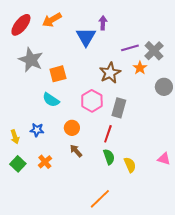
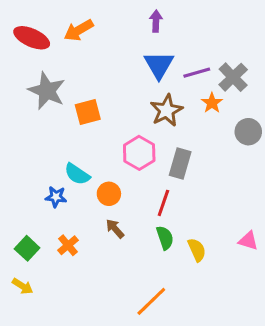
purple arrow: (103, 23) -> (156, 21), moved
red ellipse: (21, 25) -> (32, 38), turned 75
blue triangle: (86, 37) -> (159, 65), moved
cyan semicircle: (51, 100) -> (77, 174), moved
yellow arrow: (15, 137) -> (23, 286), moved, turned -40

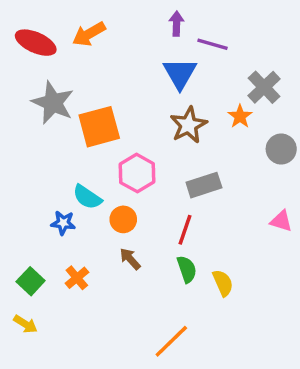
purple line: (197, 73) -> (213, 44), moved, turned 32
orange square: (88, 112) -> (99, 127), size x1.4
pink hexagon: (139, 153) -> (137, 173), moved
gray rectangle: (180, 163) -> (204, 185), turned 56
pink triangle: (248, 241) -> (281, 221), moved

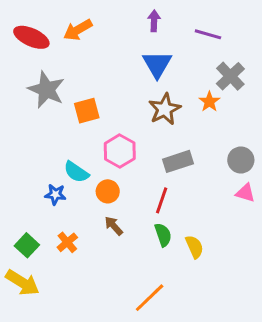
purple line: (213, 44) -> (208, 34), moved
orange square: (99, 127) -> (87, 111), size x0.7
gray circle: (281, 149) -> (241, 160), moved
yellow arrow: (25, 324) -> (22, 283), size x1.6

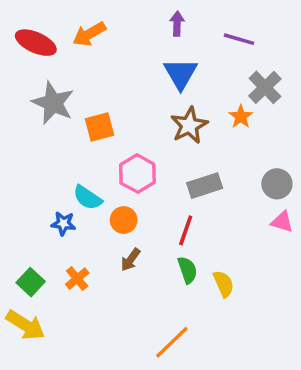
brown arrow: (114, 226) -> (131, 260), turned -102

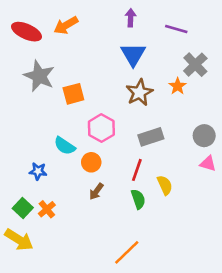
blue star: (63, 223) -> (38, 171), moved
orange cross: (77, 279) -> (47, 209), moved
yellow semicircle: (224, 284) -> (165, 185), moved

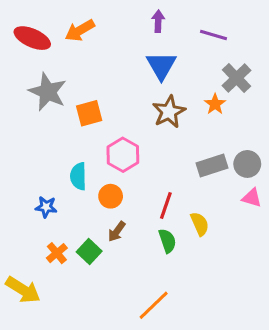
gray rectangle: (151, 137) -> (212, 166), moved
cyan semicircle: (65, 146) -> (78, 176), turned 55
green square: (23, 208) -> (89, 252), moved

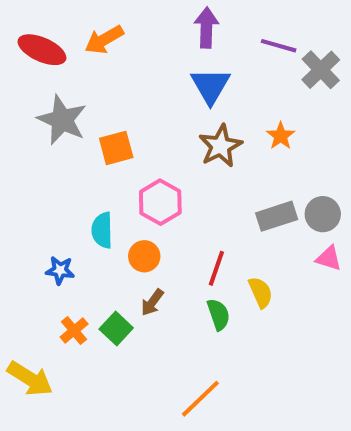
purple arrow: (158, 21) -> (206, 28), size x1.4
gray cross: (237, 78) -> (321, 70), moved

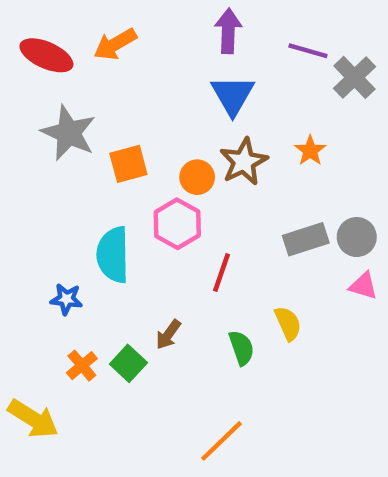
cyan semicircle: (102, 230) -> (113, 255), size x1.4
orange circle: (144, 256) -> (197, 177), moved
red line: (216, 268) -> (222, 272), moved

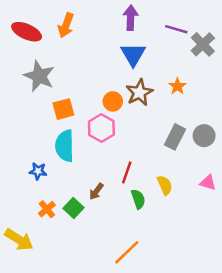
orange arrow: (115, 44) -> (66, 25), turned -40
orange square: (128, 164) -> (63, 109), moved
gray rectangle: (306, 239) -> (175, 137), turned -45
red line: (222, 272) -> (127, 172), moved
pink triangle: (363, 286) -> (208, 183), moved

